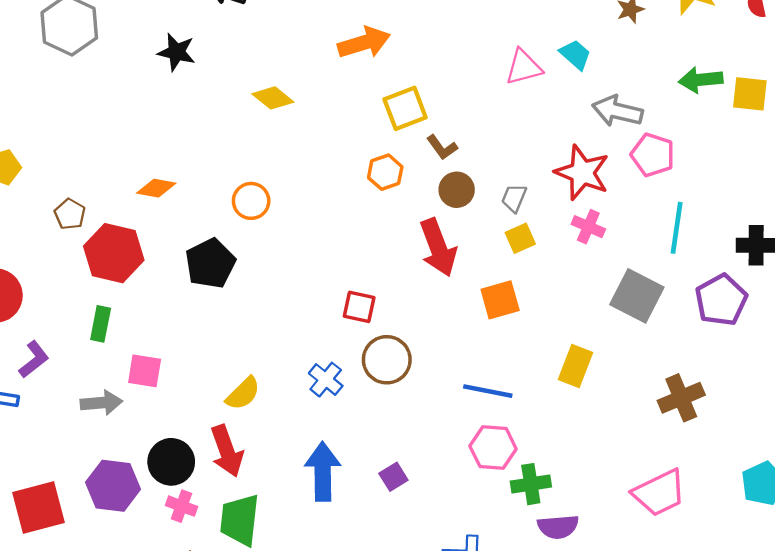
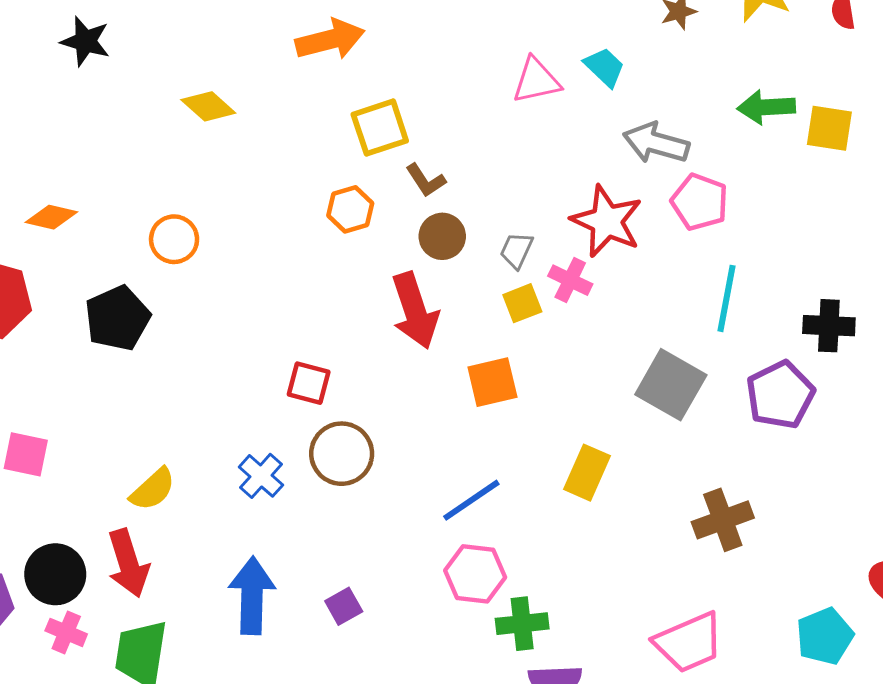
pink cross: (588, 227) -> (570, 280), moved
blue line: (488, 391) -> (471, 500), turned -48

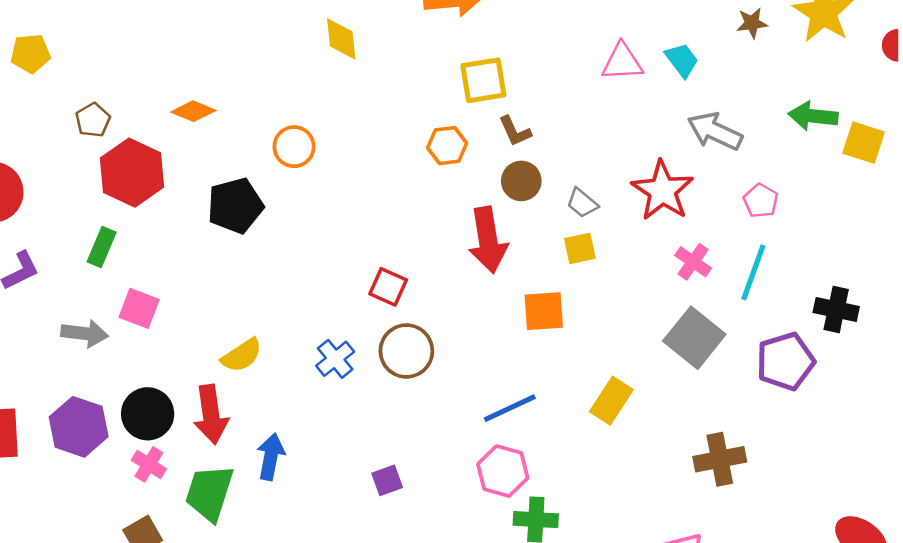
yellow diamond: (208, 106) -> (341, 39), turned 33
pink pentagon: (700, 202) -> (761, 201), moved, size x0.7
gray trapezoid: (516, 250) -> (582, 203), turned -84
pink cross: (570, 280) -> (693, 262), moved
blue arrow: (252, 596) -> (271, 457), moved, size x0.7

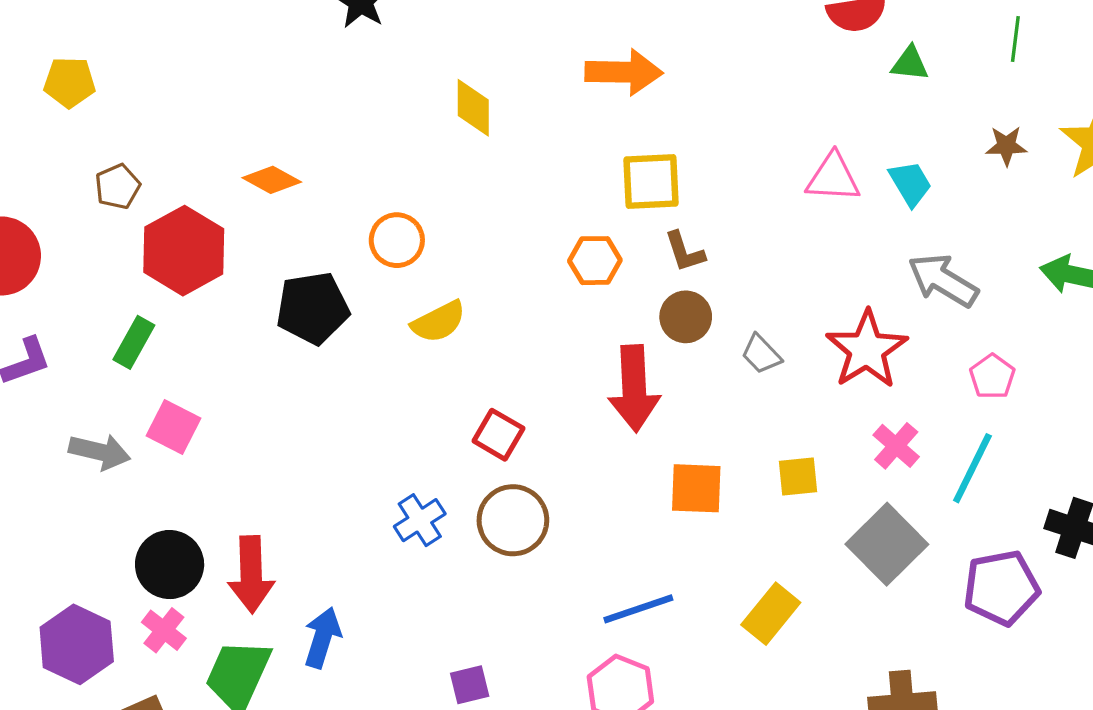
brown pentagon: (93, 120) -> (118, 187), moved
yellow square: (580, 248) -> (798, 477), moved
yellow semicircle: (242, 355) -> (439, 322), moved
purple hexagon: (79, 427) -> (77, 644), moved

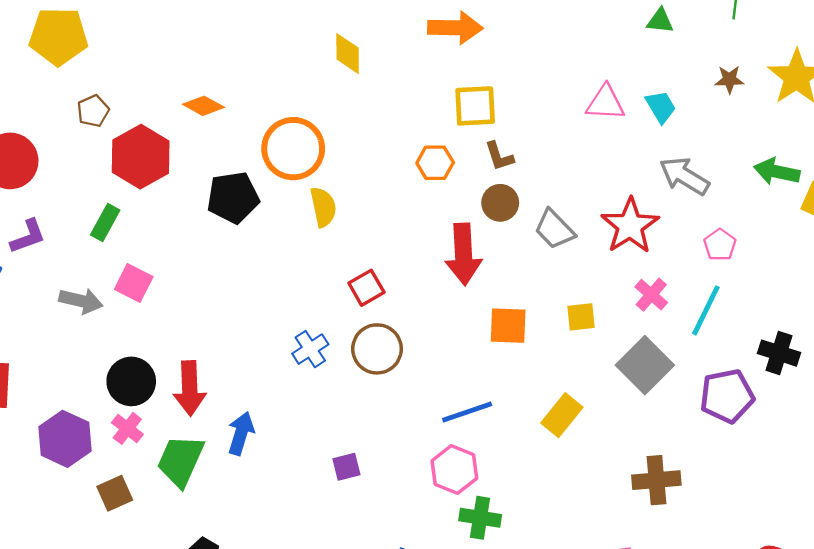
yellow pentagon: (70, 82) -> (58, 36), size x1.6
orange circle: (397, 240) -> (293, 149), size x1.6
yellow semicircle: (439, 322) -> (323, 207), turned -75
gray trapezoid: (761, 354) -> (554, 229), size x1.4
red square: (498, 435) -> (366, 288), turned 30

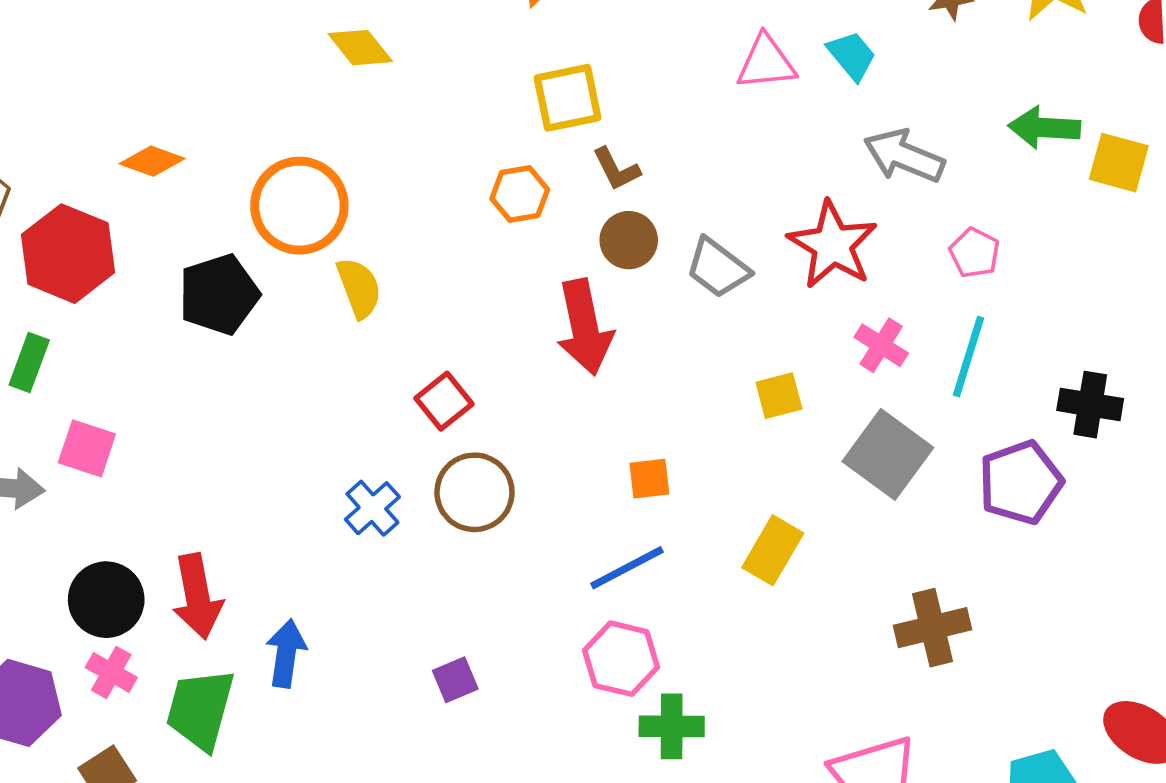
yellow diamond: (348, 54) -> (360, 48), turned -30
orange square: (508, 326) -> (649, 479), moved, size x0.7

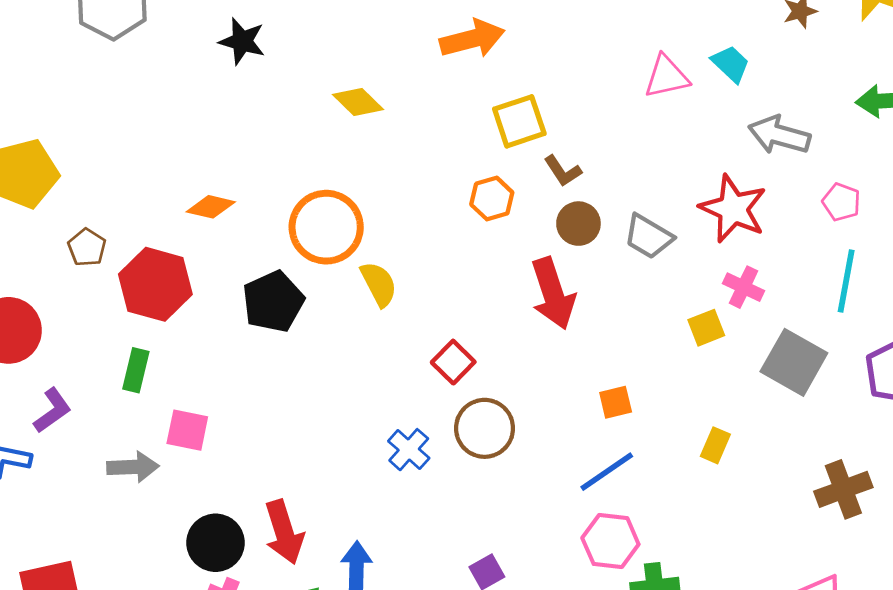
pink cross: (881, 345) -> (743, 287), moved
yellow rectangle: (773, 550) -> (715, 445), size x0.7

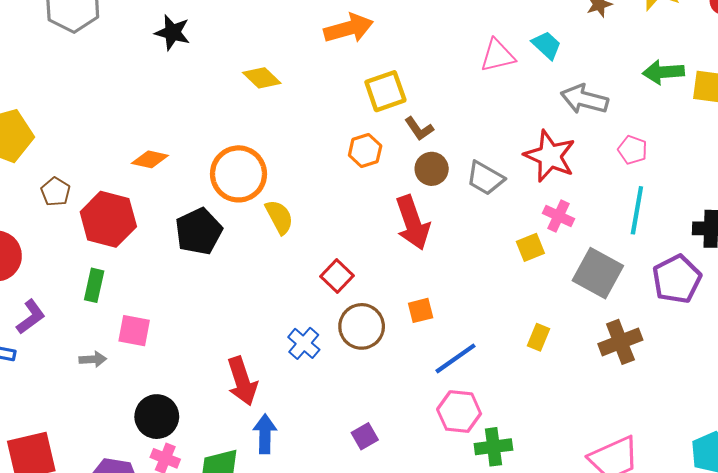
orange square: (616, 402) -> (421, 310), moved
gray arrow: (133, 467) -> (93, 359), size x0.7
brown cross: (843, 489) -> (620, 342), moved
red arrow: (284, 532) -> (242, 381), moved

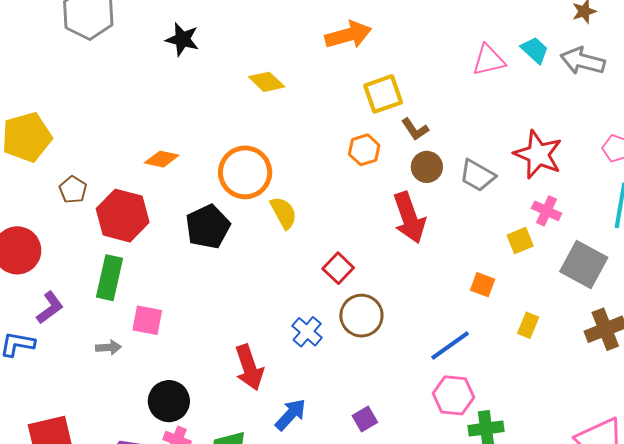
gray arrow: (584, 99) -> (583, 61), moved
green rectangle: (94, 285) -> (109, 278), size x1.4
orange square: (421, 310) -> (483, 285), moved, turned 35
blue arrow: (265, 434) -> (291, 415), moved, turned 42

